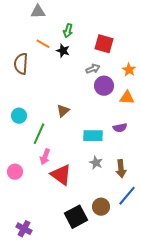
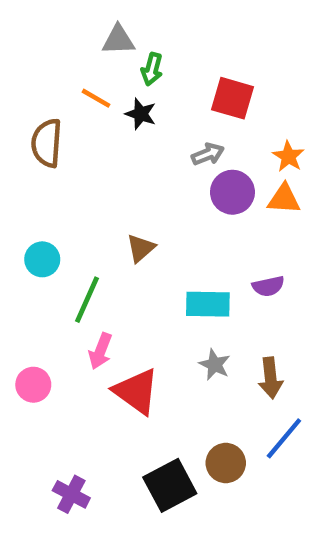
gray triangle: (38, 12) -> (118, 40), moved
orange triangle: (127, 98) -> (284, 199), moved
purple cross: (24, 229) -> (71, 494), moved

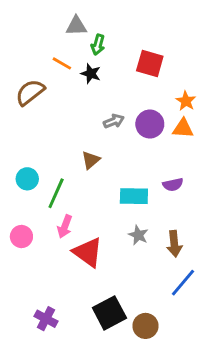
brown semicircle: (47, 143) -> (30, 92), turned 48
gray arrow: (208, 154) -> (114, 121), moved
cyan circle: (42, 259) -> (27, 179), moved
pink circle: (33, 385) -> (21, 237), moved
brown circle: (226, 463) -> (145, 326), moved

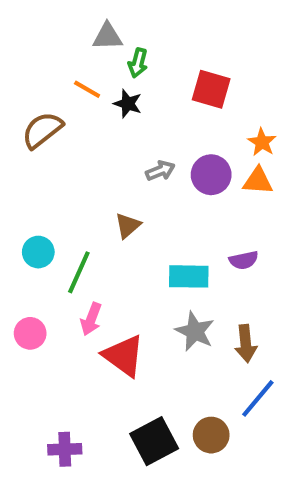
gray star: (138, 235) -> (195, 331), size x1.4
purple cross: (46, 319) -> (65, 449), turned -30
brown circle: (145, 326) -> (211, 435), moved

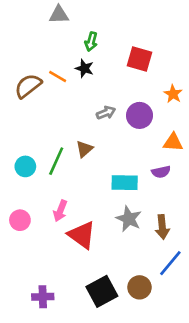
gray triangle: (107, 36) -> (59, 15), moved
orange line: (87, 89) -> (58, 76), moved
orange triangle: (258, 181) -> (173, 142), moved
green line: (79, 272) -> (56, 161), moved

